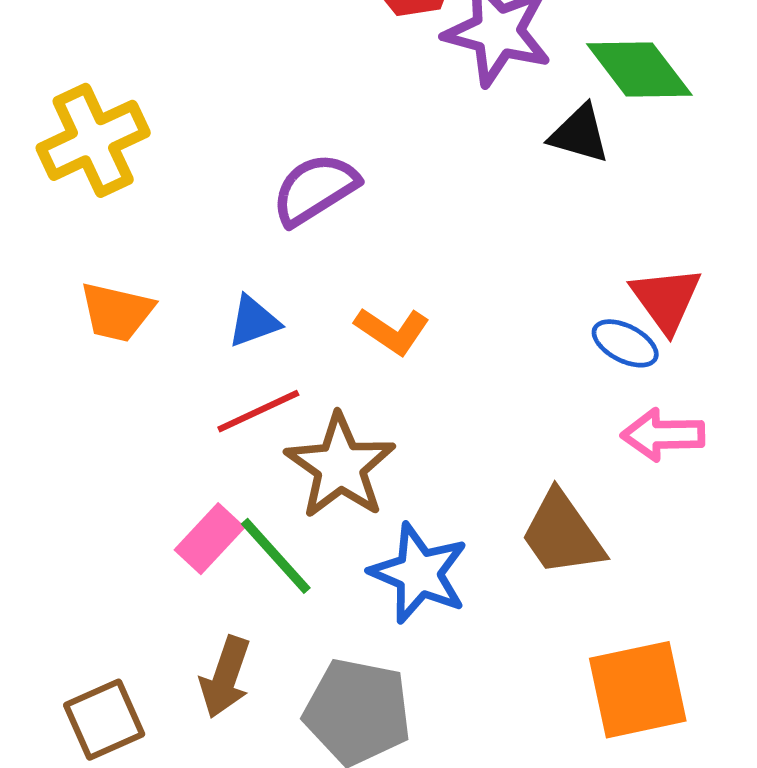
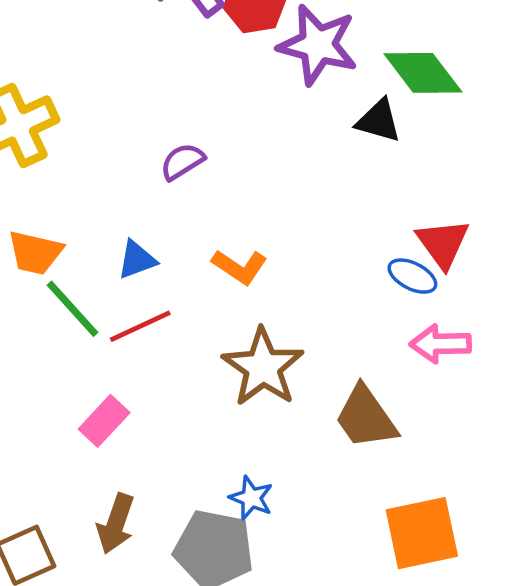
purple semicircle: (315, 189) -> (182, 162), size x0.7
brown star: (340, 466) -> (263, 367), moved
green line: (276, 556) -> (73, 309), moved
blue star: (419, 573) -> (251, 498), moved, size x0.6

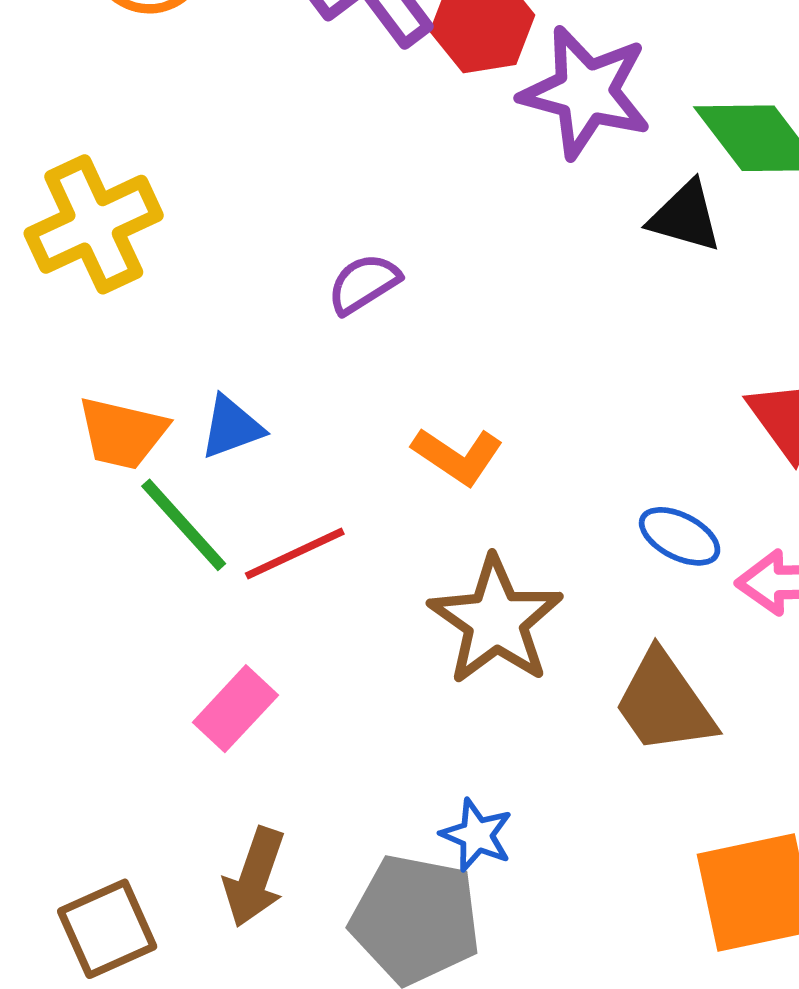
blue triangle: (137, 260) -> (232, 427), moved
blue ellipse: (412, 276) -> (680, 536), moved

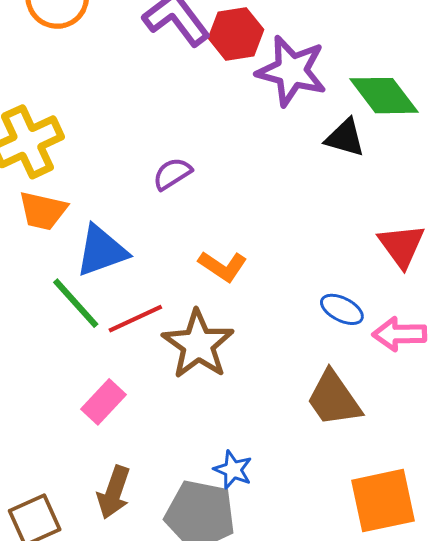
blue triangle: (232, 427) -> (101, 251), size x1.5
orange trapezoid: (122, 433) -> (43, 211), moved
brown star: (496, 621) -> (198, 344), moved

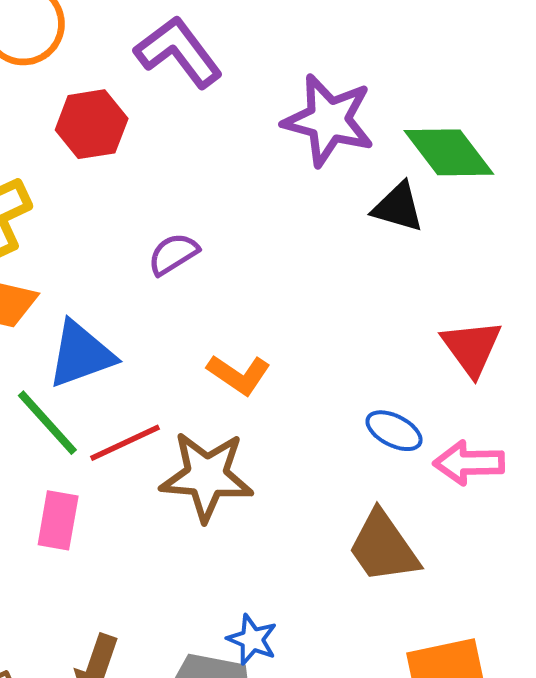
red hexagon: (236, 34) -> (92, 124), moved
brown star: (198, 344) -> (207, 476), turned -30
pink rectangle: (103, 402) -> (58, 520), moved, turned -33

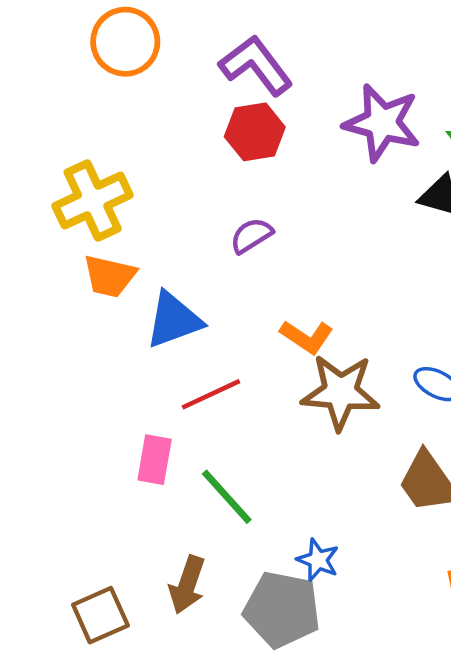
red hexagon: (92, 124) -> (255, 132), moved
green line: (47, 423) -> (227, 497), moved
brown star: (207, 476) -> (340, 392), moved

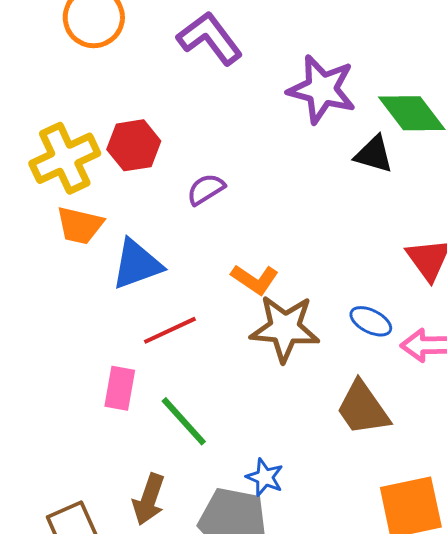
red hexagon: (255, 132) -> (134, 145), moved

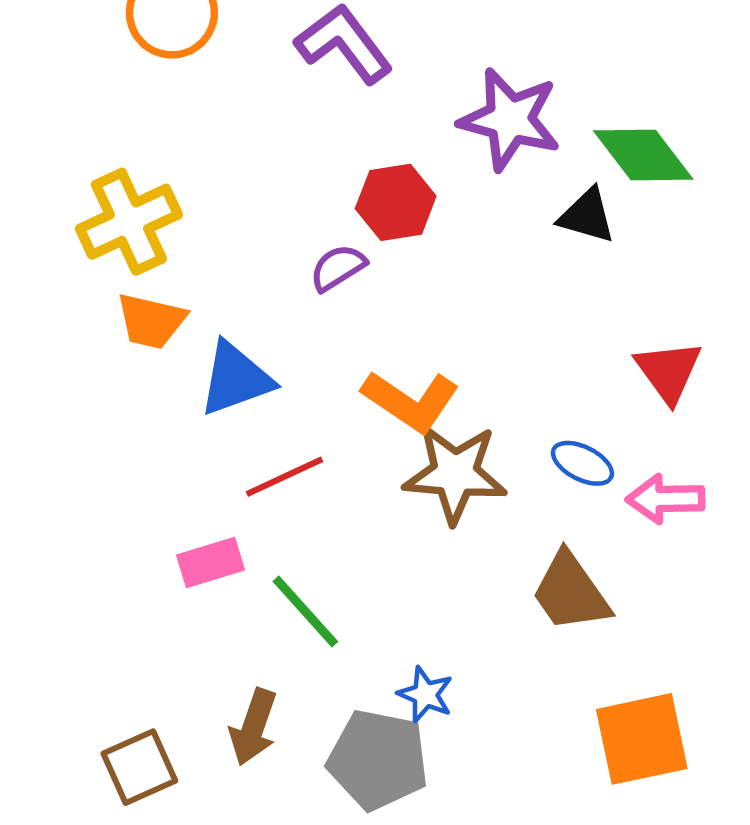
red hexagon: (134, 145) -> (396, 202), moved
orange L-shape: (255, 279) -> (411, 401), size x1.4
pink rectangle: (120, 388) -> (210, 563), turned 63

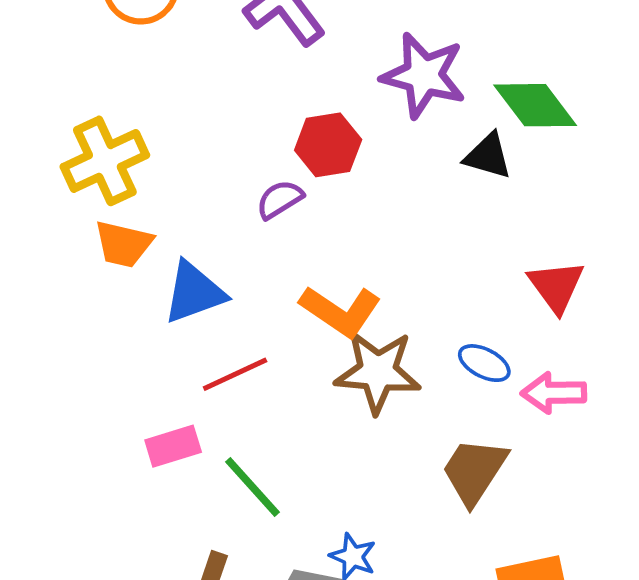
brown trapezoid: (571, 592) -> (474, 471), turned 68

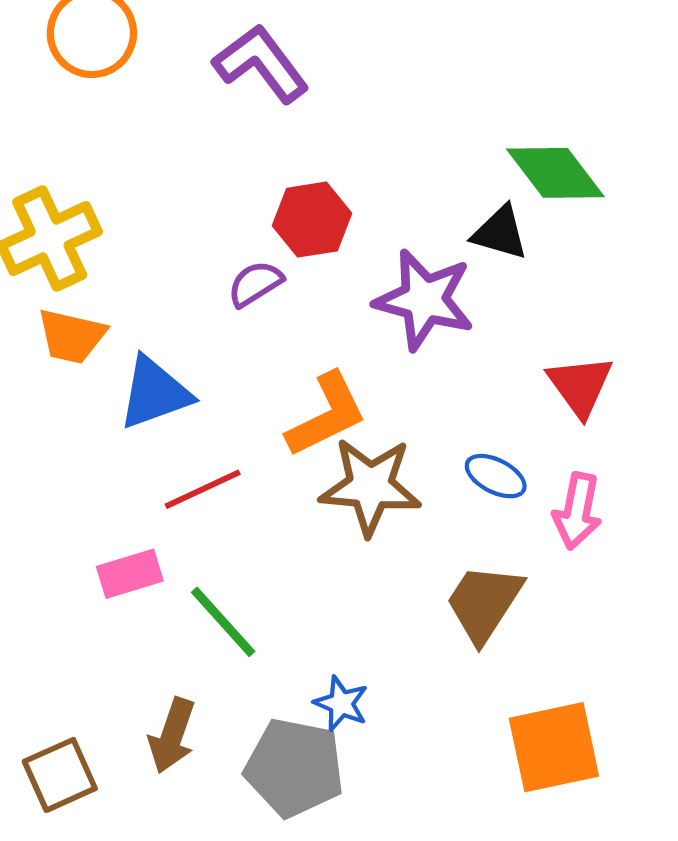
purple star: (424, 75) -> (424, 300), moved
orange L-shape: (340, 311) -> (327, 415), turned -60
pink arrow: (554, 393) -> (577, 511), turned -78

